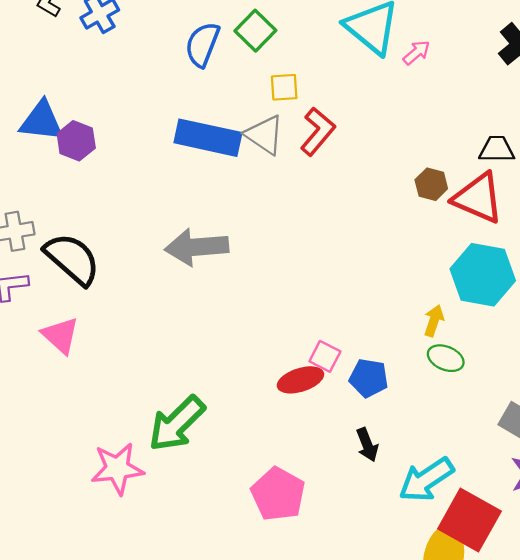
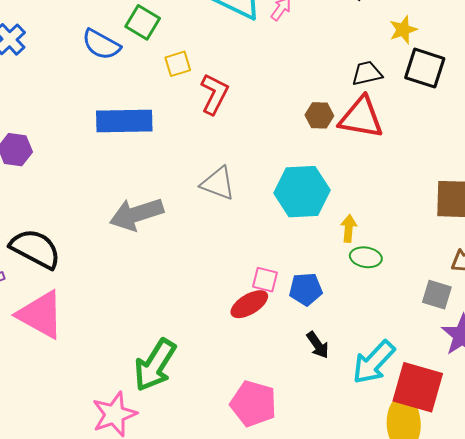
blue semicircle: (202, 44) -> (101, 44), turned -69
gray triangle: (265, 135) -> (218, 183), moved
cyan hexagon: (483, 275) -> (302, 192), moved
pink triangle: (60, 335) -> (41, 315), size x1.5

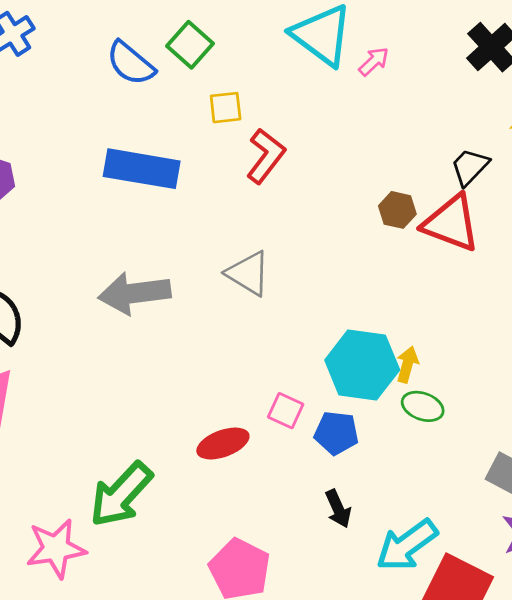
black trapezoid: (367, 73) -> (470, 167), turned -44
cyan hexagon: (302, 192) -> (362, 365), moved
red ellipse: (249, 304) -> (223, 443), moved

